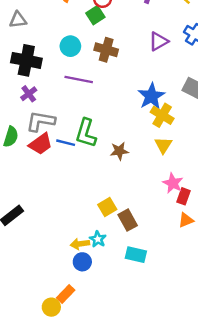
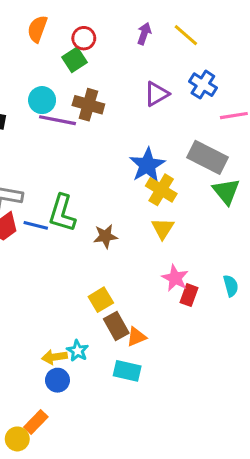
purple line: (79, 80) -> (57, 120), moved
yellow square: (107, 207) -> (101, 300), moved
orange triangle: (186, 220) -> (136, 337), moved

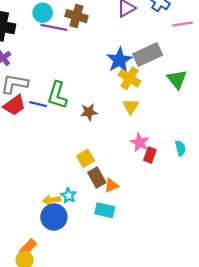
gray rectangle: (208, 157) -> (148, 54), moved, turned -52
blue circle: (57, 380) -> (54, 217), size x1.5
orange rectangle: (36, 422) -> (28, 247), moved

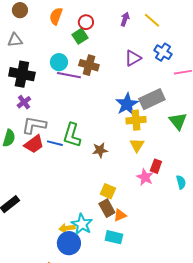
yellow cross: (130, 78) -> (136, 120), turned -36
red rectangle: (150, 155) -> (156, 166), moved
yellow square: (86, 158) -> (108, 191), moved, turned -35
cyan star: (69, 196) -> (82, 224), size x1.5

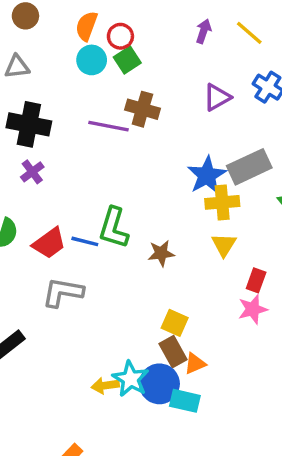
red circle: (86, 22) -> (120, 36), moved
cyan circle: (59, 62) -> (92, 60), moved
gray L-shape: (34, 125) -> (63, 292), moved
pink star: (145, 177) -> (253, 309), moved, turned 30
blue circle: (69, 243) -> (159, 384), moved

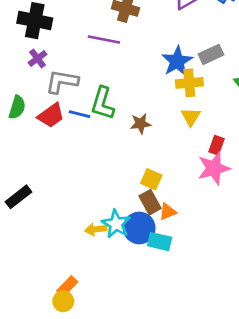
purple line: (109, 126) -> (104, 40), moved
gray rectangle: (249, 167) -> (211, 54), size x0.7
gray L-shape: (63, 292) -> (62, 82), moved
pink star: (253, 309) -> (214, 168), size x1.4

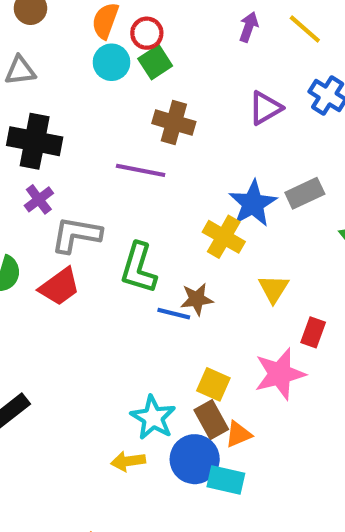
yellow cross: (189, 83) -> (224, 237), moved, turned 35
blue line: (79, 114) -> (174, 314), moved
pink star: (214, 168) -> (280, 374), moved
cyan star: (116, 224) -> (153, 418), moved

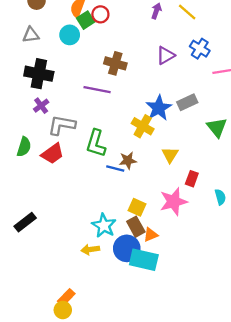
cyan circle: (112, 62) -> (70, 35), moved
green square: (155, 62) -> (86, 20), moved
cyan rectangle: (226, 480) -> (144, 260), size x1.4

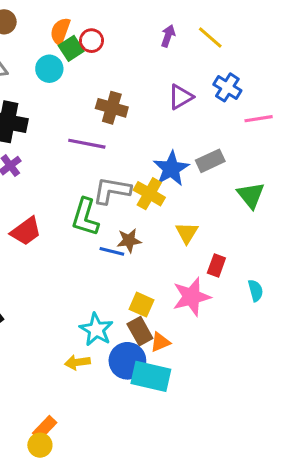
gray L-shape: (62, 125) -> (112, 191), moved

